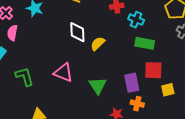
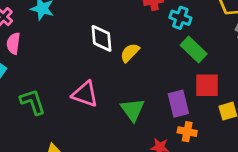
green rectangle: (145, 43) -> (194, 49), turned 36

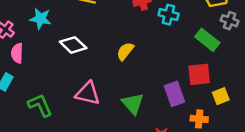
white diamond: (102, 38) -> (73, 45), moved, turned -36
green rectangle: (194, 49) -> (207, 40), moved
orange cross: (187, 132) -> (199, 119), moved

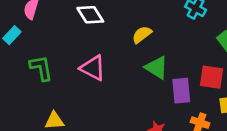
green triangle: (133, 104) -> (157, 68), moved, turned -30

